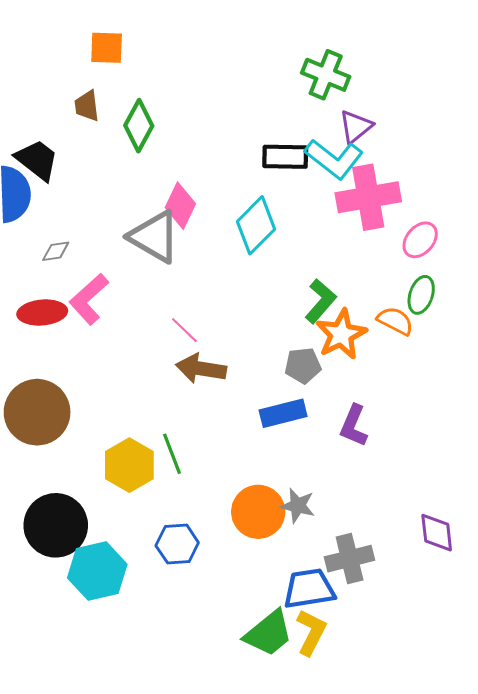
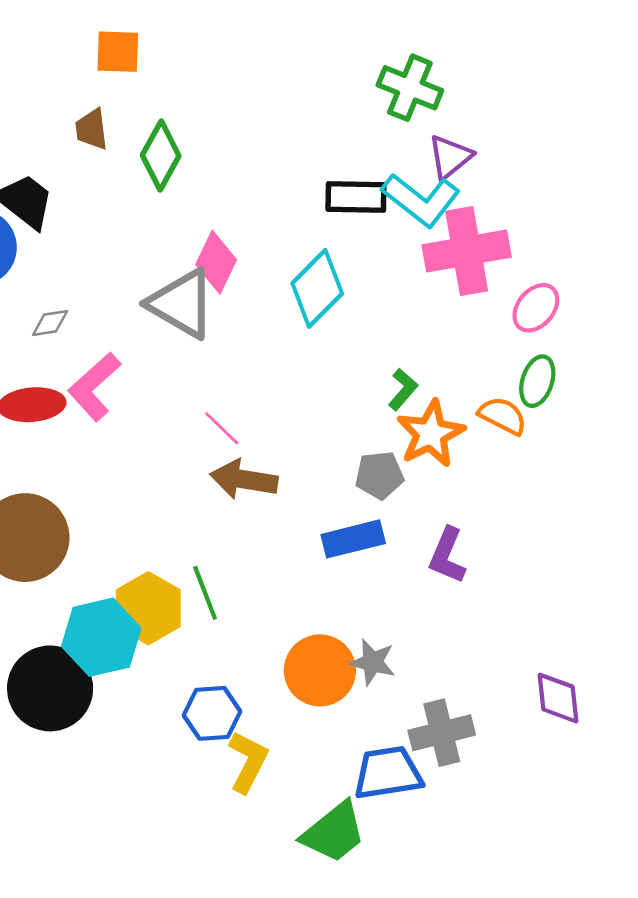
green L-shape: (320, 301) -> (403, 389), size x0.7
cyan hexagon: (97, 571) -> (101, 637), moved
yellow L-shape: (311, 632) -> (248, 762), moved

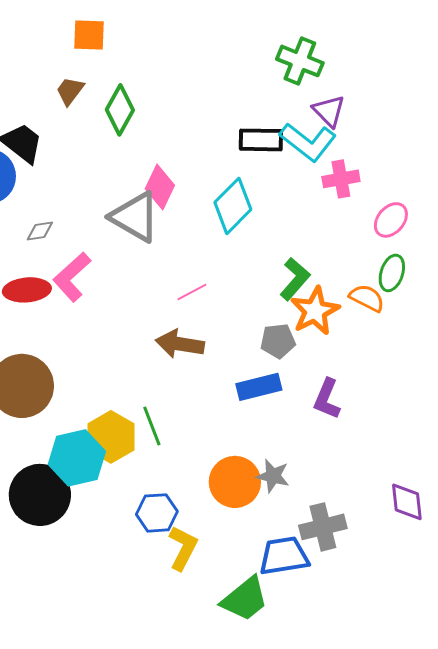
brown trapezoid: (92, 129) -> (70, 91), turned 44
purple triangle: (450, 157) -> (329, 111), turned -36
pink cross: (467, 251) -> (341, 179), size x0.6
green L-shape: (403, 389) -> (295, 279), size x1.4
pink line: (222, 428) -> (192, 292), moved, turned -72

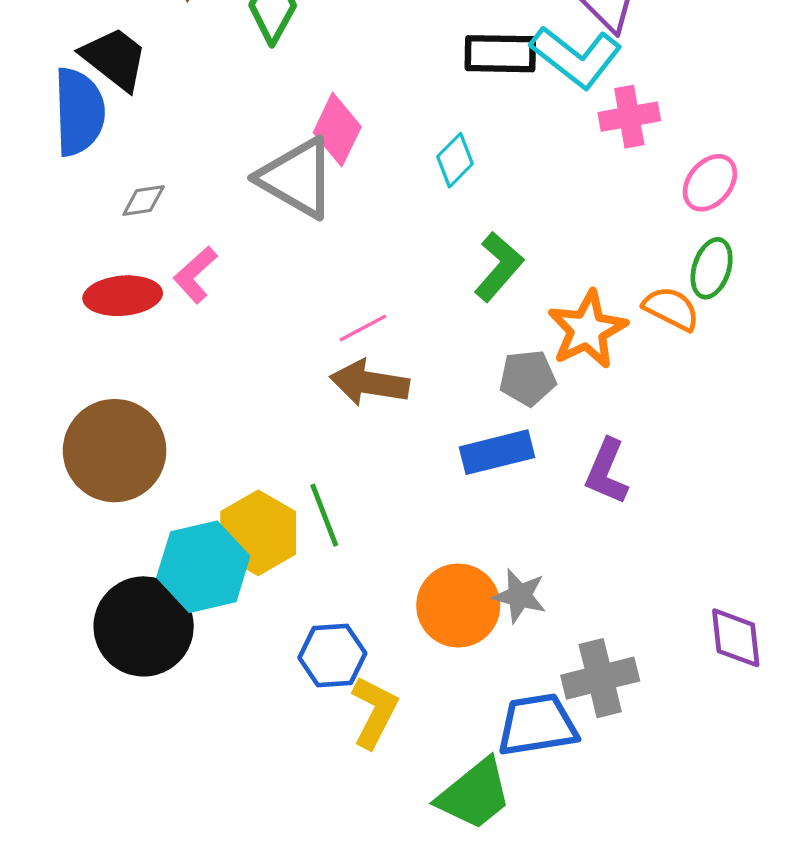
cyan diamond: (233, 206) -> (455, 160), size x0.6
pink L-shape: (72, 277) -> (195, 275), size x0.7
green L-shape: (295, 279) -> (499, 267), moved
pink line: (192, 292) -> (363, 328), moved

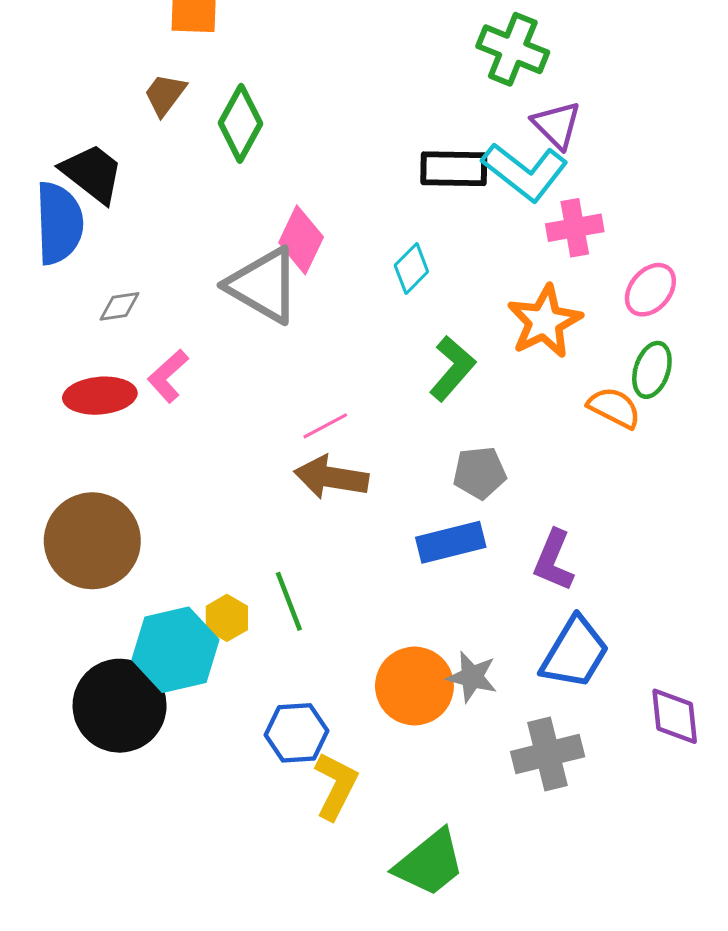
orange star: (587, 330) -> (545, 321), moved
yellow hexagon: (258, 533) -> (227, 618), size x0.6
blue trapezoid: (537, 725) -> (575, 653), moved, turned 130

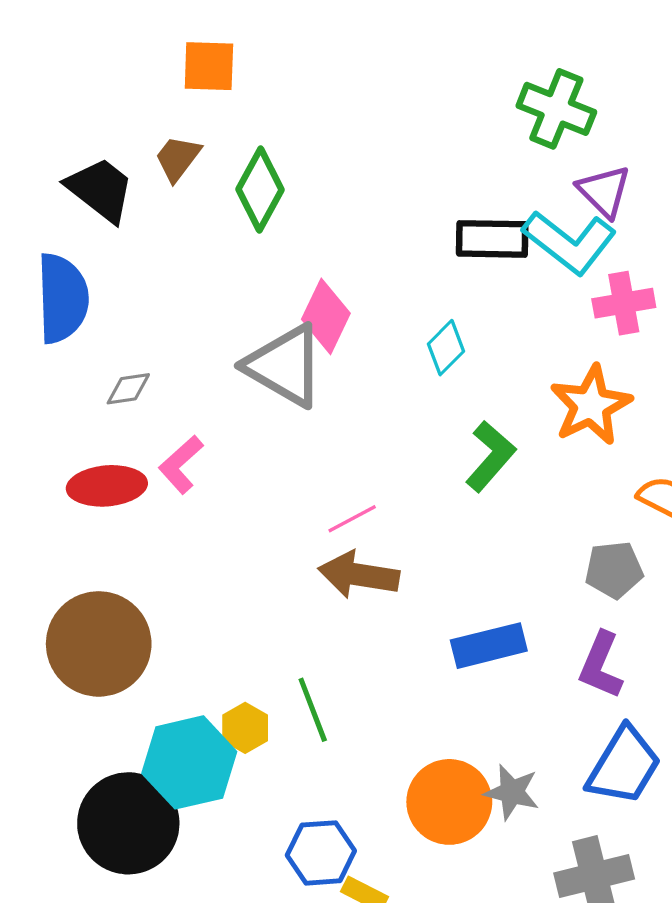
black trapezoid: (92, 173) -> (100, 190), moved
gray pentagon: (480, 473) -> (614, 570), moved

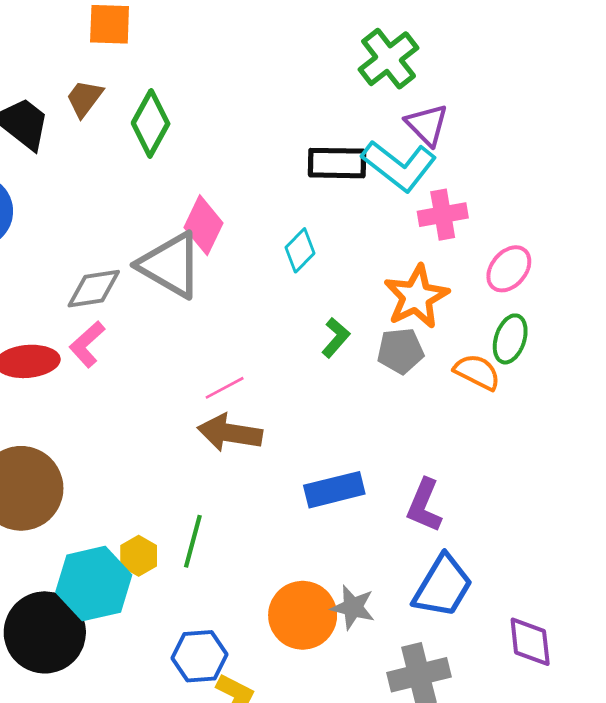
green cross: (556, 109) -> (389, 59), turned 30
gray diamond: (128, 389) -> (94, 289), moved, size x1.5
green L-shape: (490, 456) -> (336, 338), size x0.7
gray pentagon: (614, 570) -> (400, 351), moved
green line: (313, 710) -> (193, 541), turned 36

